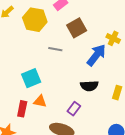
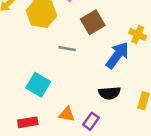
cyan square: (31, 78) -> (38, 85), turned -36
orange triangle: (40, 101) -> (67, 114), moved
red rectangle: (22, 109) -> (28, 122), turned 70

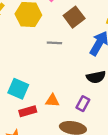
cyan square: (38, 85) -> (18, 89), moved
orange triangle: (67, 114) -> (52, 100), moved

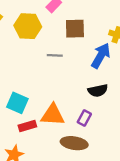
brown square: (74, 17) -> (75, 29), turned 36
orange triangle: (52, 100) -> (53, 115), size x1.6

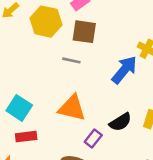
brown square: (75, 29) -> (84, 32), moved
black semicircle: (98, 91) -> (120, 122), moved, turned -30
orange triangle: (53, 115) -> (72, 108), moved

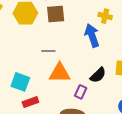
gray line: (71, 60) -> (48, 51), moved
blue arrow: (124, 70) -> (92, 35), turned -45

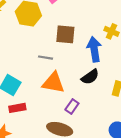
brown square: (56, 14) -> (65, 34), moved
black semicircle: (98, 75) -> (90, 77), moved

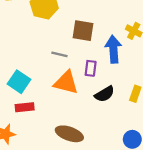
black semicircle: (90, 77) -> (105, 94), moved
purple rectangle: (72, 107) -> (91, 68), moved, turned -32

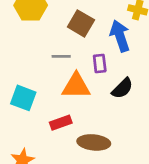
brown square: (83, 31) -> (81, 23), turned 35
red rectangle: (25, 107) -> (61, 123), moved

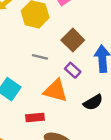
gray line: (61, 56) -> (40, 57), moved
purple rectangle: (100, 64) -> (73, 70), moved, turned -56

